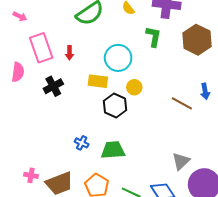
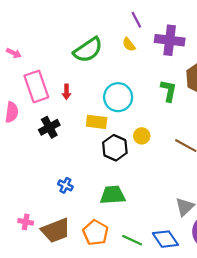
green L-shape: (154, 37) -> (169, 91), moved
yellow circle: (134, 87) -> (142, 136), moved
blue cross: (82, 143) -> (65, 185), moved

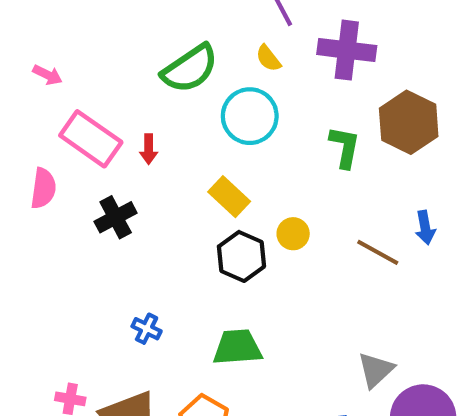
pink rectangle: (36, 86) -> (91, 139), turned -36
cyan circle: (118, 97) -> (250, 116), moved
yellow rectangle: (97, 122) -> (229, 197), moved, turned 36

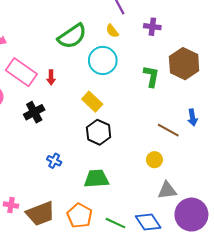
purple cross: (347, 50) -> (152, 27), size x0.6
yellow circle: (293, 234) -> (154, 160), moved
blue cross: (147, 329) -> (54, 161), moved
gray triangle: (376, 370) -> (167, 190), turned 36

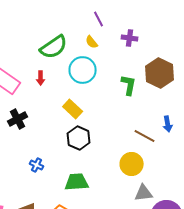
red arrow: (51, 77) -> (41, 78), moved
yellow circle: (154, 160) -> (132, 164), size x1.5

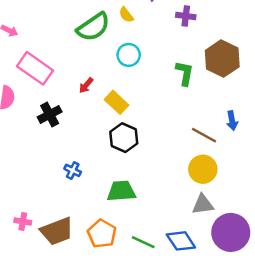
yellow semicircle: (92, 42) -> (126, 15), moved
cyan circle: (83, 70) -> (129, 55), size x0.7
red arrow: (41, 78) -> (86, 85), moved, turned 40
yellow circle: (132, 164) -> (203, 169), moved

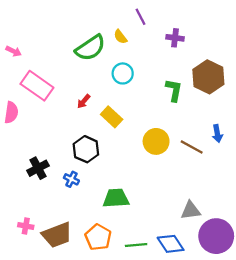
black cross: (50, 114) -> (38, 168), moved
black hexagon: (124, 138) -> (86, 149), moved
yellow circle: (203, 169) -> (156, 141), moved
green line: (143, 242) -> (136, 245), turned -30

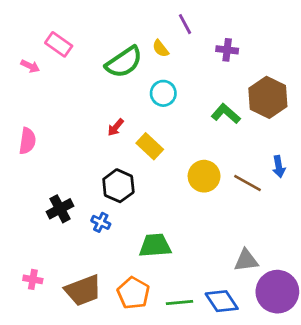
pink rectangle: (37, 86) -> (59, 44), moved, size x0.7
green L-shape: (174, 90) -> (226, 114), turned -60
pink cross: (26, 226) -> (33, 279), moved

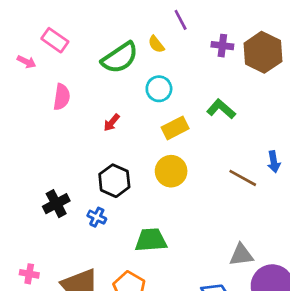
brown hexagon: (268, 97) -> (263, 52), moved
pink semicircle: (27, 141) -> (62, 97), moved
yellow rectangle: (150, 146) -> (175, 128), moved, turned -70
yellow circle: (204, 176) -> (171, 171), moved

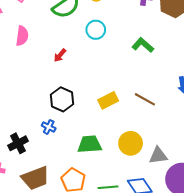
yellow rectangle: (175, 128) -> (108, 100), moved
yellow circle: (171, 171) -> (131, 143), moved
brown line: (243, 178) -> (145, 99), moved
black cross: (56, 204) -> (18, 143), moved

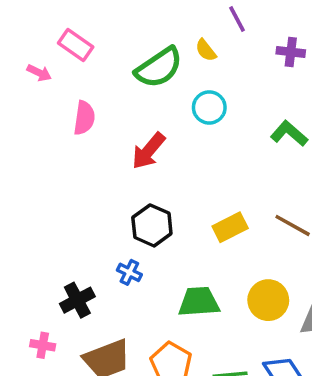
red arrow: (60, 55) -> (149, 151), size x1.6

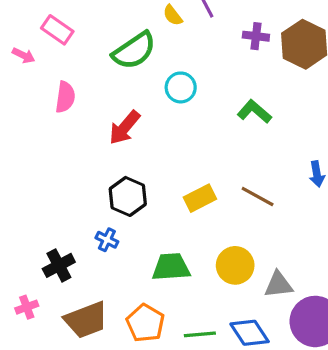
yellow semicircle: (206, 50) -> (173, 15), moved
pink cross: (43, 345) -> (27, 307), turned -30

